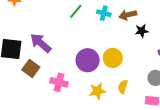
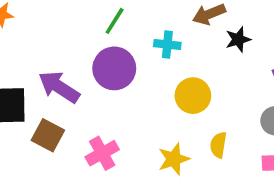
cyan cross: (104, 13) -> (167, 45), moved
purple circle: (88, 60) -> (114, 68), moved
pink cross: (59, 82) -> (102, 153), turned -36

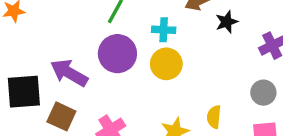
yellow circle: (193, 96) -> (166, 64), moved

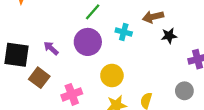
yellow circle: (166, 64) -> (112, 75), moved
purple arrow: (69, 73) -> (51, 48), size x0.6

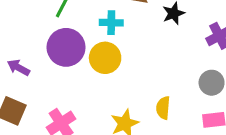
yellow circle: (112, 75) -> (105, 58), moved

